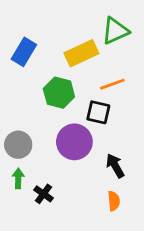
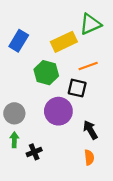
black cross: (43, 194) -> (34, 152), turned 32

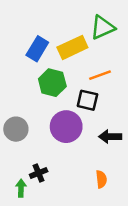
blue rectangle: (19, 41) -> (37, 49), moved
black arrow: (90, 130) -> (110, 137), moved, turned -60
green arrow: (14, 140) -> (21, 188), moved

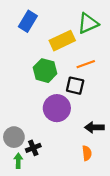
blue rectangle: (37, 49) -> (28, 21), moved
gray circle: (16, 129) -> (14, 137), moved
black arrow: (110, 137) -> (94, 127), moved

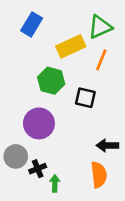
orange line: (86, 64) -> (101, 60), moved, turned -48
purple circle: (57, 108) -> (39, 123), moved
orange semicircle: (87, 153) -> (99, 175), size x1.5
green arrow: (18, 161) -> (55, 183), moved

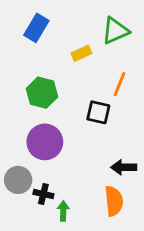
yellow rectangle: (71, 46) -> (81, 53), size x0.6
orange line: (101, 60) -> (119, 84), moved
green hexagon: (51, 81) -> (42, 93), moved
black cross: (38, 169) -> (43, 194), turned 35

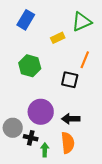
purple circle: (45, 142) -> (41, 112), moved
black arrow: (124, 167) -> (71, 119), moved
orange semicircle: (114, 201) -> (68, 143), moved

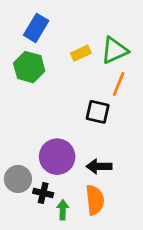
green triangle: (82, 22) -> (114, 50), moved
green hexagon: (30, 66) -> (29, 67), moved

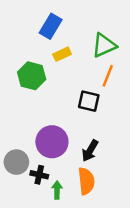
blue rectangle: (36, 28) -> (51, 26), moved
yellow rectangle: (81, 53) -> (62, 54), moved
green hexagon: (29, 67) -> (32, 76), moved
black arrow: (99, 166) -> (90, 151), turned -60

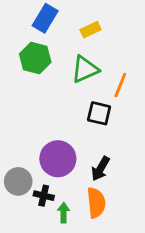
blue rectangle: (51, 26) -> (45, 18), moved
green triangle: (104, 45) -> (85, 69), moved
yellow rectangle: (62, 54) -> (91, 30), moved
green hexagon: (32, 76) -> (35, 58), moved

